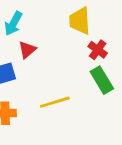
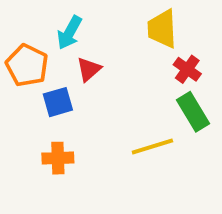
yellow line: (55, 102) -> (152, 146), moved

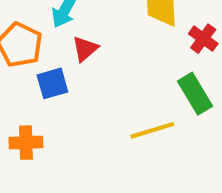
red cross: (187, 69) -> (203, 39), moved
orange cross: (58, 158) -> (26, 143), moved

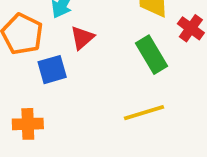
green rectangle: (195, 94) -> (151, 55), moved

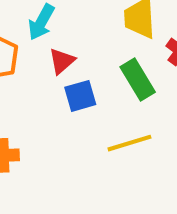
blue square: (52, 70) -> (80, 96), moved

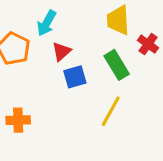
yellow line: (129, 143) -> (111, 111), turned -44

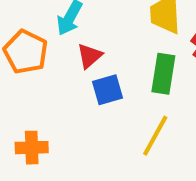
green rectangle: (117, 65) -> (163, 74), turned 40

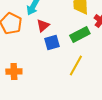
green rectangle: (163, 74) -> (80, 35), turned 54

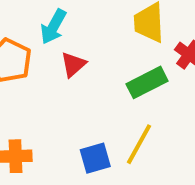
blue square: (52, 43) -> (95, 158), moved

